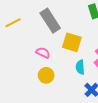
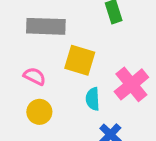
gray rectangle: (50, 21) -> (46, 26), turned -55

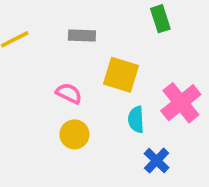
gray rectangle: (46, 26) -> (82, 35), size x0.6

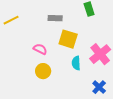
gray rectangle: (82, 35) -> (55, 18), moved
blue cross: (157, 161) -> (99, 87), moved

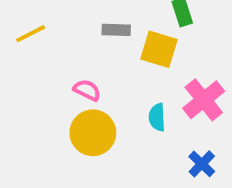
yellow square: (68, 39) -> (159, 49), moved
yellow circle: (43, 71) -> (93, 133), size x1.5

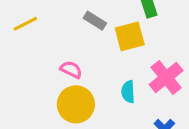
gray rectangle: (116, 30) -> (95, 21), turned 30
yellow square: (159, 49) -> (130, 36), turned -32

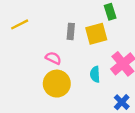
gray rectangle: (95, 21) -> (71, 31), moved, turned 63

